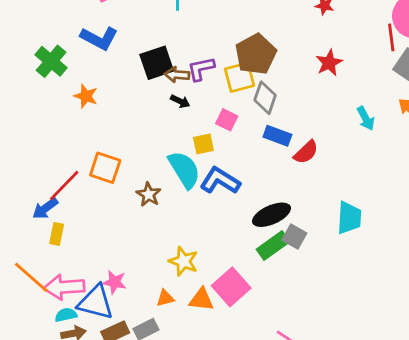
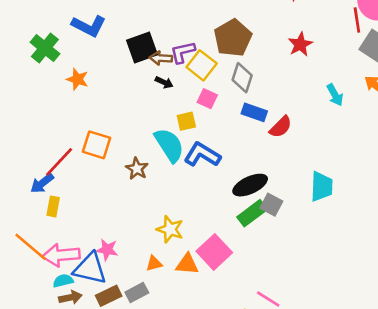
yellow square: (239, 77) -> (202, 65), moved, turned -36

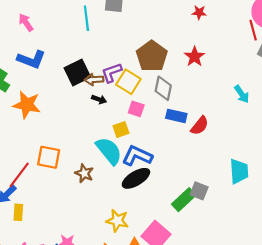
red star: (300, 44) -> (195, 57), moved
orange star: (77, 79) -> (27, 105), size x1.5
black ellipse: (250, 185) -> (136, 178), moved

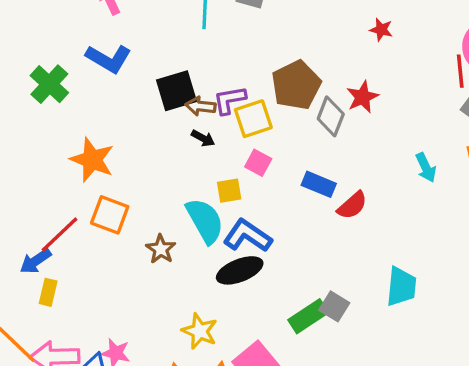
yellow square: (128, 82) -> (253, 119), turned 30
gray diamond: (163, 88) -> (331, 116), moved
orange star: (27, 105) -> (92, 160), moved

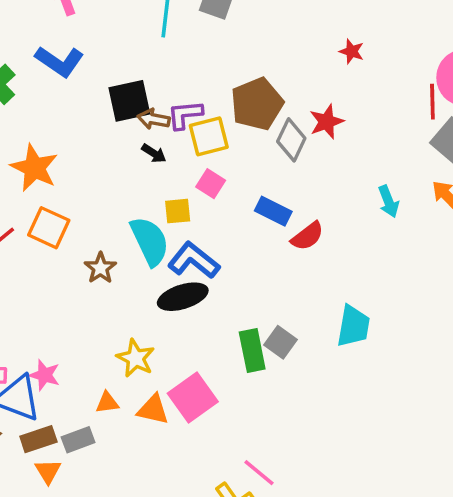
green rectangle: (308, 316) -> (252, 351), turned -72

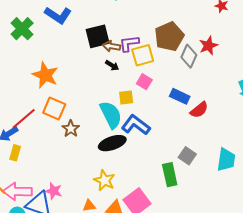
brown star: (100, 268) -> (71, 129), moved
black ellipse: (183, 297) -> (112, 143), moved
gray square: (281, 342) -> (187, 156), moved

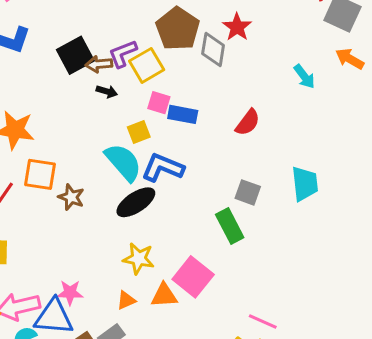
blue rectangle: (180, 96) -> (183, 114), moved

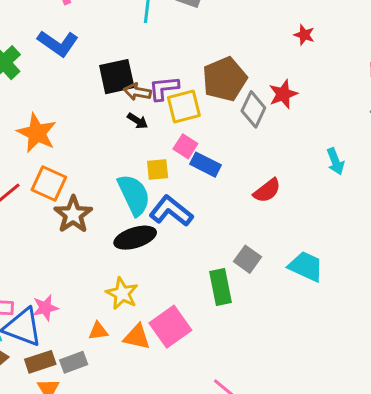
cyan trapezoid: (305, 184) -> (306, 266), turned -75
brown star: (71, 197) -> (73, 215), size x1.4
pink star: (70, 293) -> (45, 308), turned -30

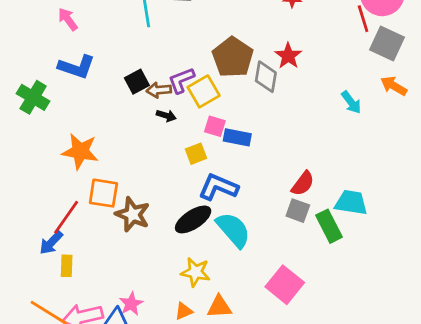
black square: (117, 77) -> (137, 82), size x0.7
red semicircle: (267, 191) -> (303, 184), moved
cyan semicircle: (134, 195) -> (233, 230), moved
green rectangle: (220, 287) -> (329, 226), moved
pink square: (170, 327) -> (285, 285), moved

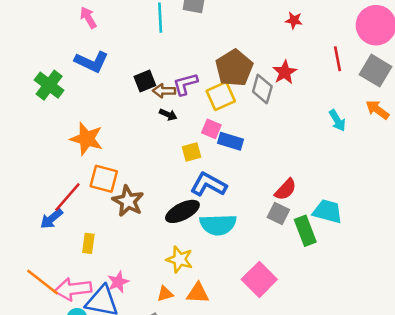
red line: (363, 19) -> (337, 59), moved
yellow square: (204, 91) -> (221, 96), moved
cyan semicircle: (233, 230) -> (218, 225), turned 123
yellow rectangle: (67, 266) -> (88, 243), moved

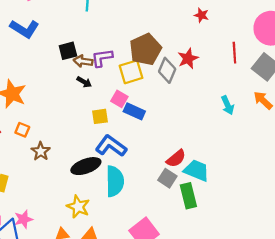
orange square: (104, 179) -> (22, 130), size x0.6
brown star: (128, 201) -> (41, 151), size x0.7
cyan trapezoid: (328, 211) -> (197, 170), moved
cyan semicircle: (218, 225) -> (115, 181), turned -96

